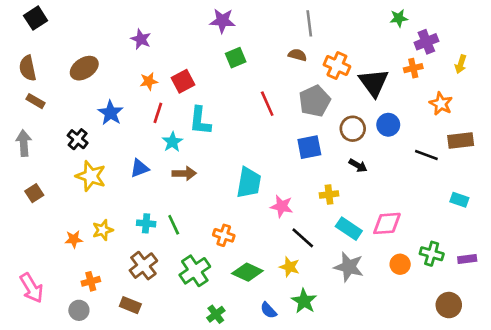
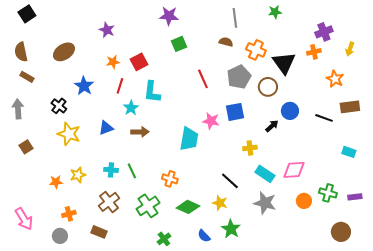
green star: (399, 18) -> (275, 12), moved
blue circle: (388, 125) -> (290, 111), moved
brown circle: (353, 129) -> (268, 87), moved
black arrow: (358, 166) -> (272, 126), turned -72
pink star: (282, 206) -> (211, 121), moved

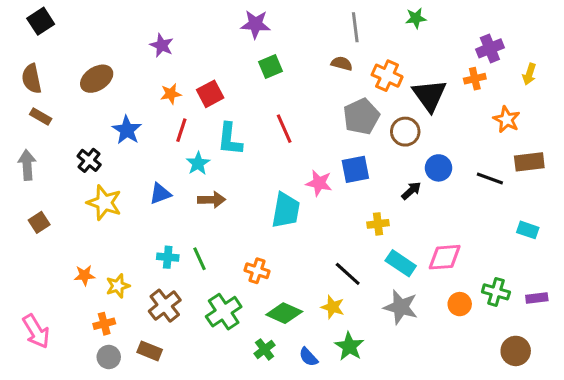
red line: (203, 79) -> (284, 129), moved
yellow star: (78, 175) -> (118, 286), moved
gray circle: (60, 236) -> (109, 357), moved
green cross: (164, 239) -> (265, 349), moved

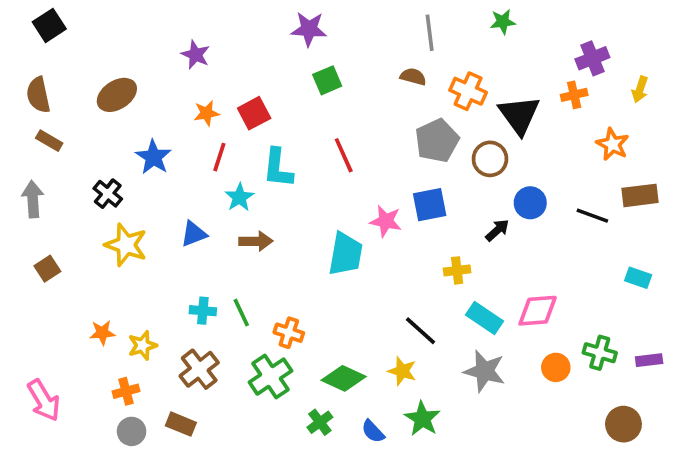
orange cross: (257, 271) -> (289, 333), moved

